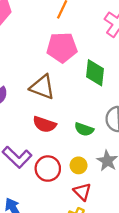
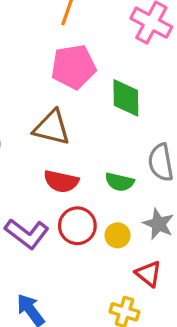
red circle: (48, 169) -> (77, 226), moved
red triangle: (82, 192) -> (149, 274), moved

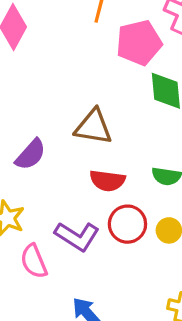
pink pentagon: (73, 67) -> (139, 43), moved

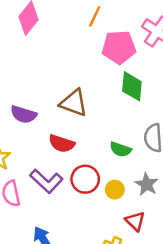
purple semicircle: (31, 154) -> (24, 114), turned 55
red semicircle: (107, 181) -> (62, 144), moved

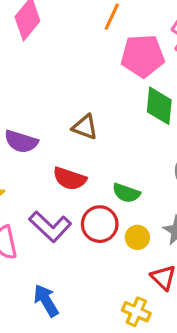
brown triangle: (74, 103) -> (85, 127), size x0.7
green semicircle: (121, 149) -> (126, 193), moved

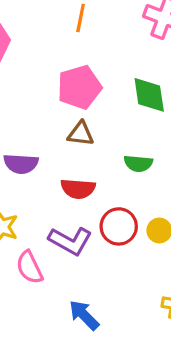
pink pentagon: (143, 56) -> (79, 87), moved
green semicircle: (126, 193) -> (138, 163), moved

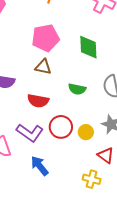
blue arrow: (84, 315) -> (40, 166), moved

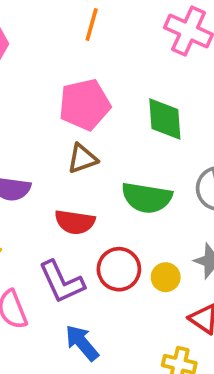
brown triangle: (43, 67) -> (82, 159), turned -30
green semicircle: (77, 89) -> (147, 198), size x1.5
purple L-shape: (30, 133) -> (62, 282), turned 32

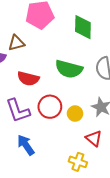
brown triangle: (82, 159) -> (16, 43), moved

